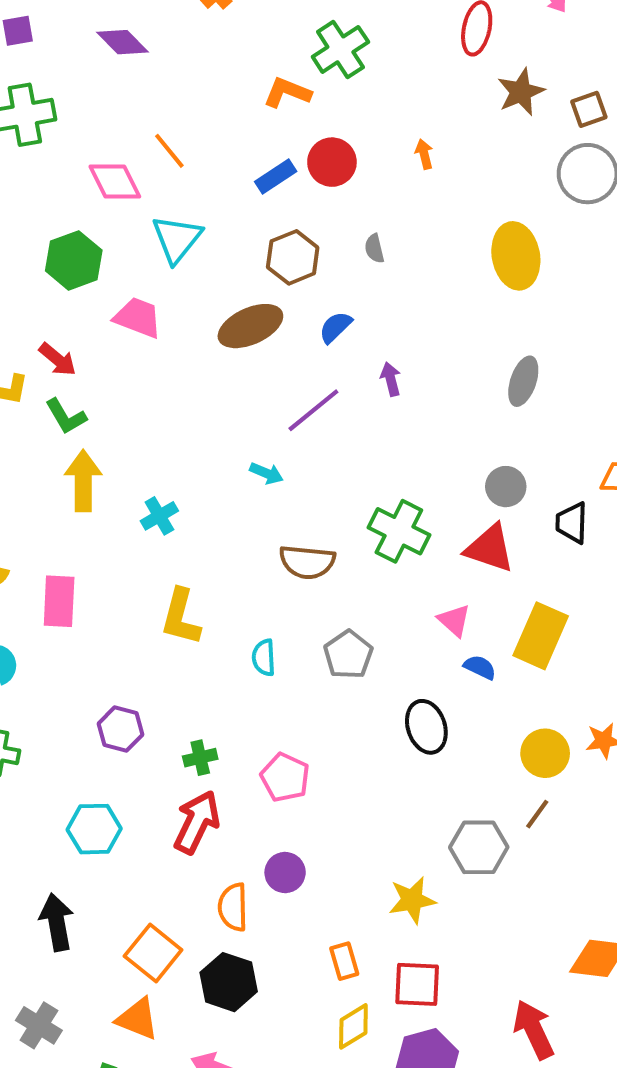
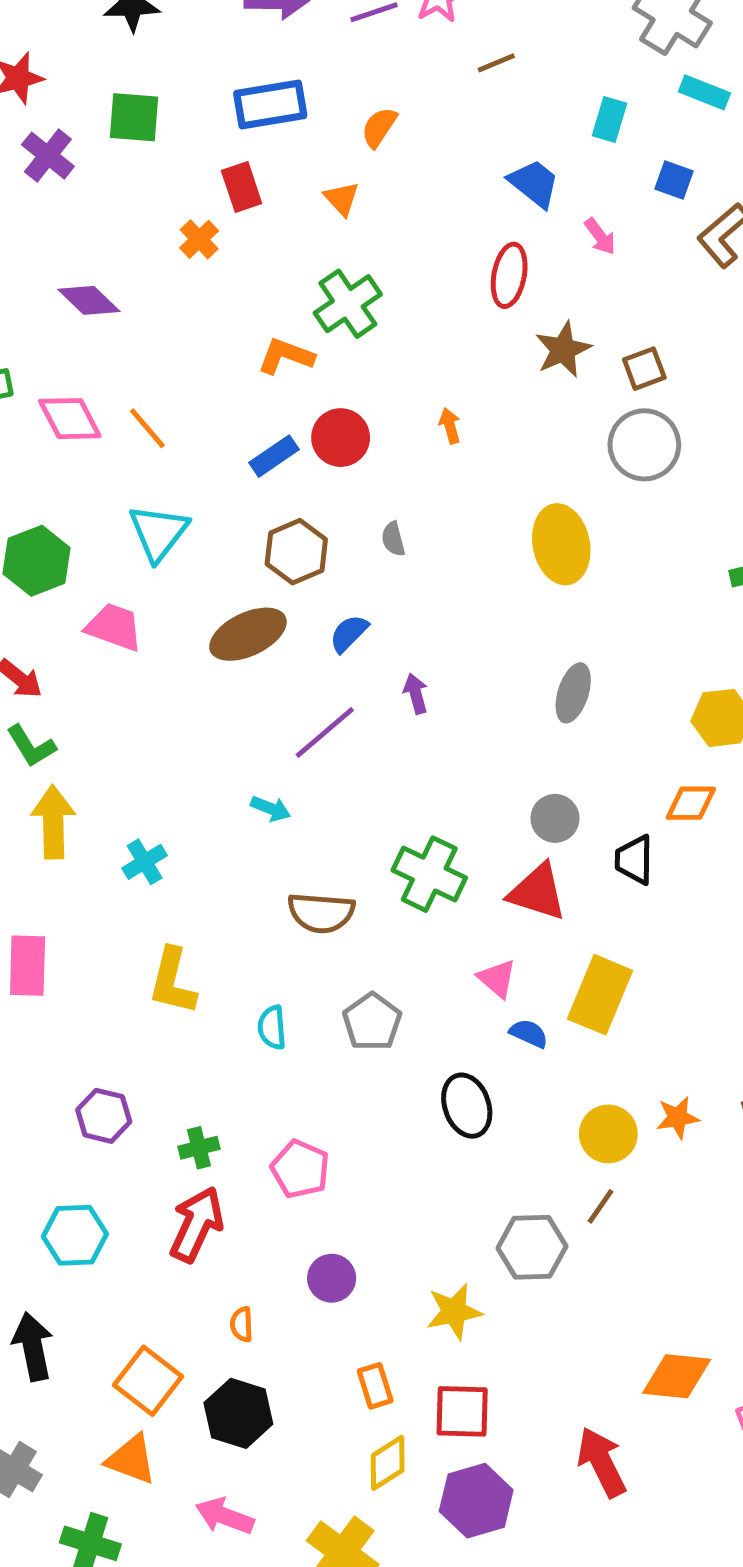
pink diamond: (115, 182) -> (70, 419), moved
purple circle: (285, 872) -> (332, 1278), moved
orange semicircle: (233, 907) -> (242, 1324), size x0.6

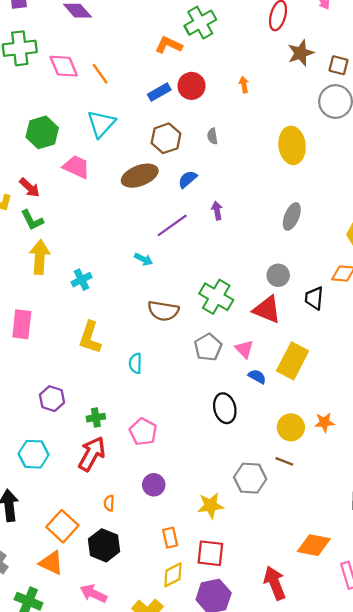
brown square: (644, 369) -> (339, 65), turned 30
gray pentagon: (372, 1022) -> (208, 347), moved
brown line: (600, 1206) -> (284, 461), turned 72

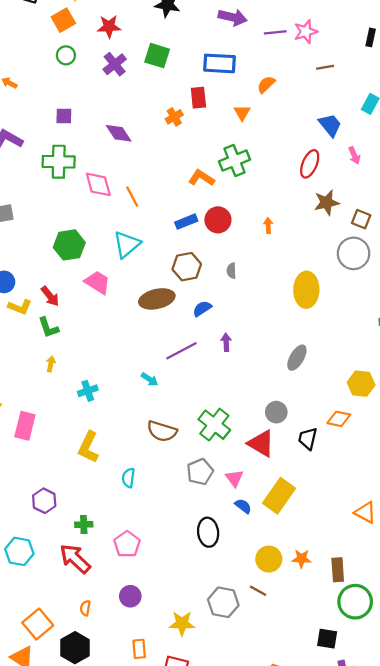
yellow arrow: (40, 257) -> (51, 364), size x0.5
red arrow: (92, 454) -> (75, 559), turned -84

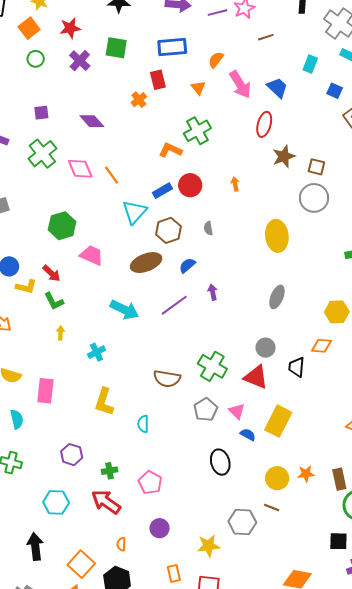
pink arrow: (354, 155) -> (240, 85), moved, size x1.8
green cross: (59, 162) -> (42, 154), turned -32
cyan triangle: (127, 244) -> (134, 212), moved
cyan arrow: (150, 379) -> (124, 310), moved, size x1.8

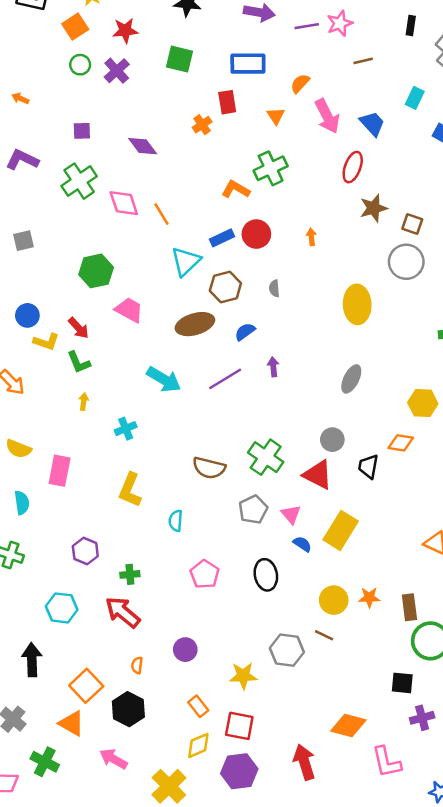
purple cross: (80, 61) -> (117, 71), moved
pink pentagon: (150, 483) -> (205, 574), moved
orange rectangle: (174, 574) -> (198, 706), turned -30

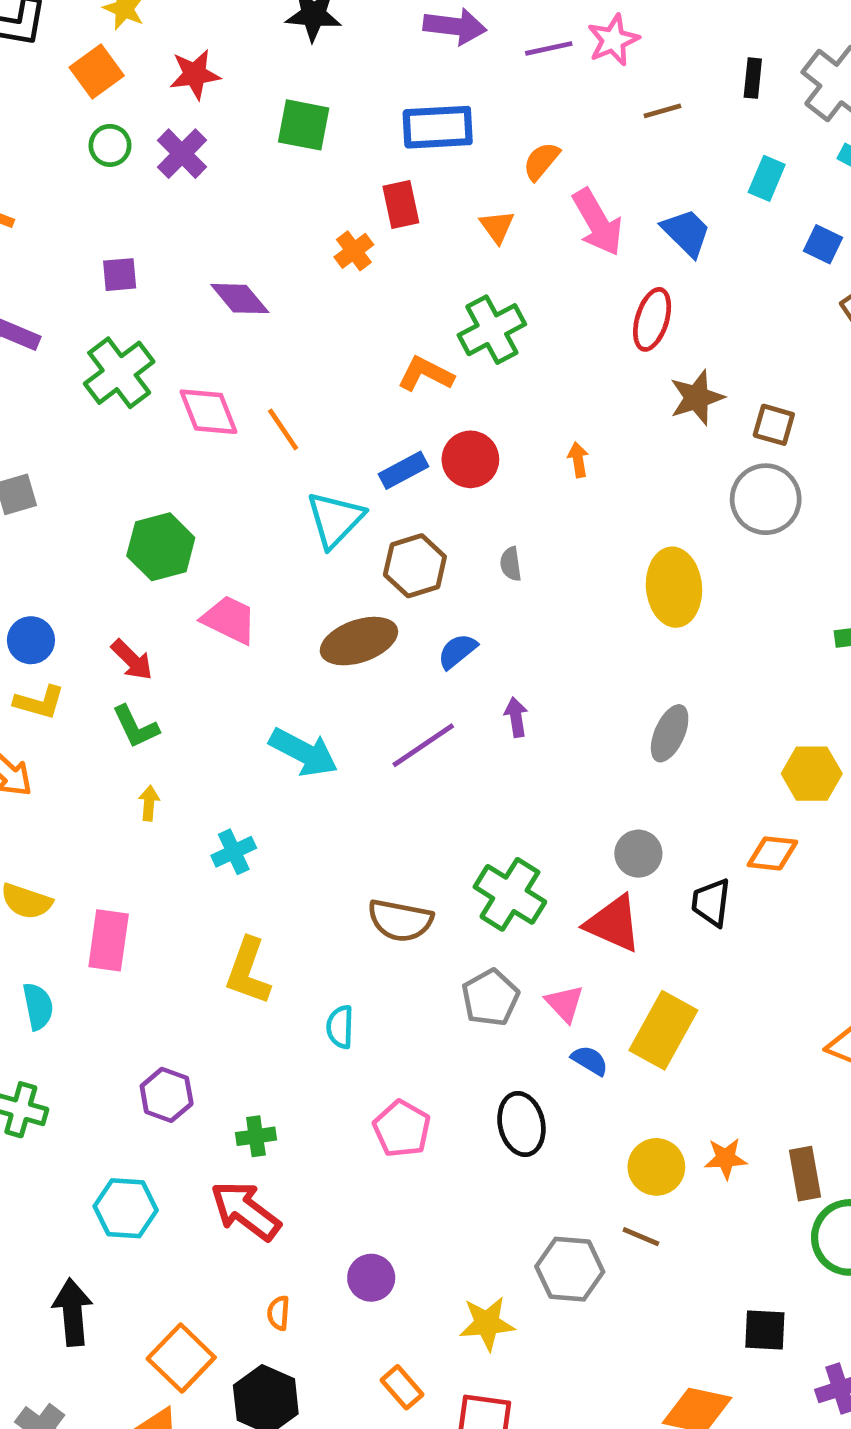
black rectangle: (411, 26) -> (753, 78), moved
yellow L-shape: (46, 342) -> (39, 702), moved
black square: (402, 683) -> (765, 1330), moved

